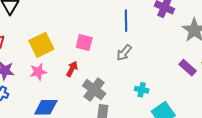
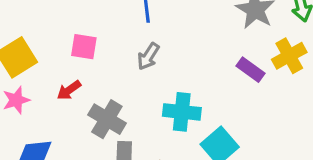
red arrow: (72, 69) -> (69, 90), turned -147
cyan cross: (142, 90) -> (182, 112), size x1.6

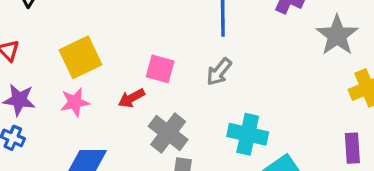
pink square: (84, 47) -> (160, 69), moved
purple rectangle: (251, 70) -> (352, 148), moved, turned 44

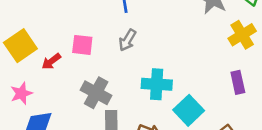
red arrow: (131, 98) -> (51, 61), moved
pink star: (75, 102) -> (21, 93), moved

